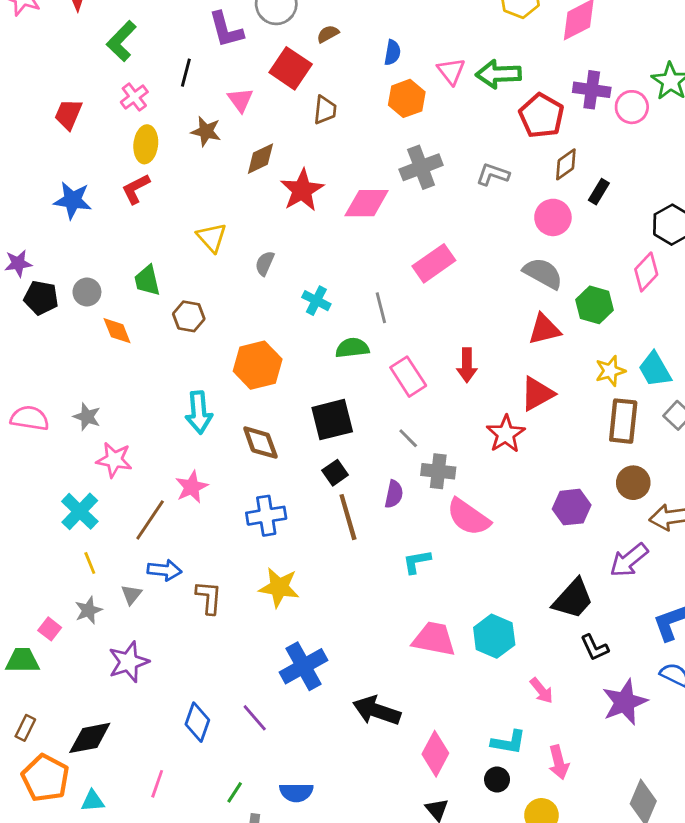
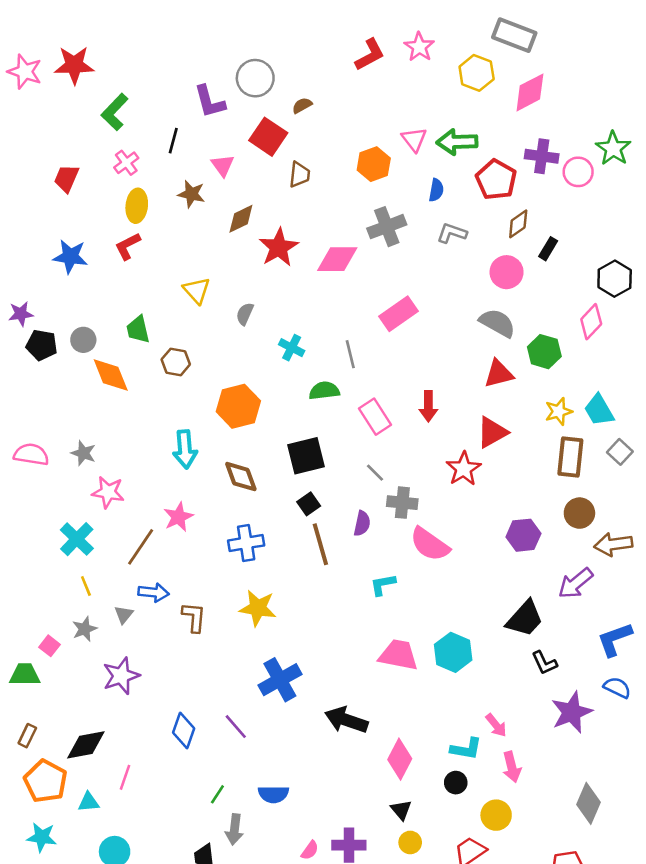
blue semicircle: (392, 53) -> (436, 190), moved
orange diamond: (117, 331) -> (111, 375), size x1.4
pink arrow: (541, 691) -> (496, 725), moved
pink line: (157, 784) -> (125, 777), moved

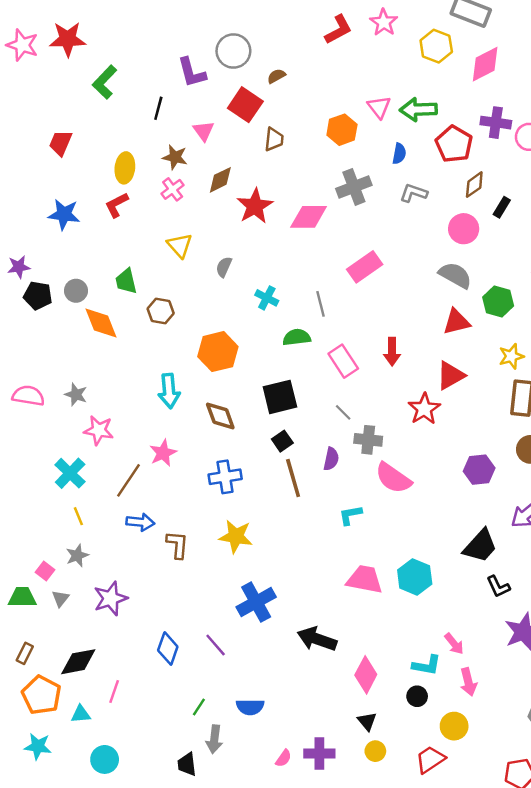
pink cross: (126, 163) -> (173, 189), moved
gray triangle: (124, 615) -> (60, 598), moved

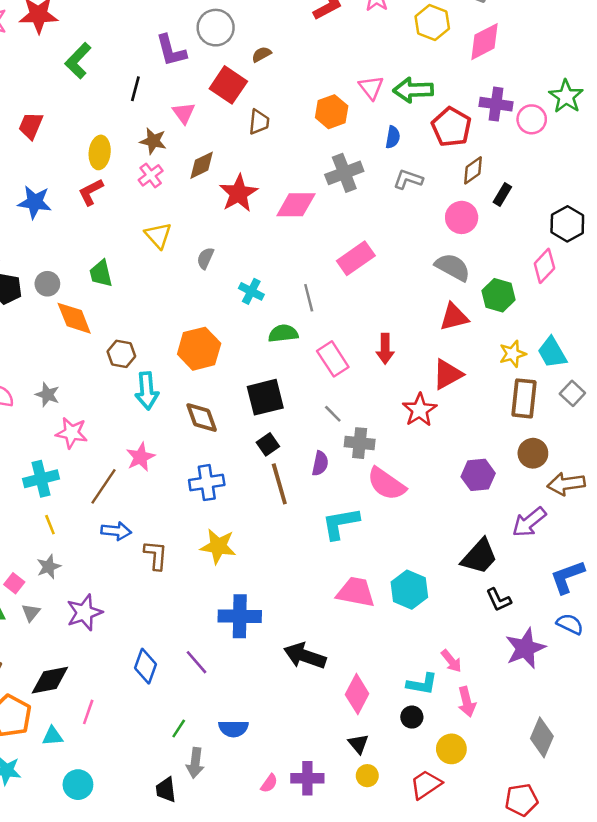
brown hexagon: (161, 311) -> (121, 354), moved
cyan cross: (70, 473) -> (41, 479), turned 32
cyan L-shape: (350, 515) -> (341, 523), size x1.5
blue cross: (256, 602) -> (240, 616), turned 30

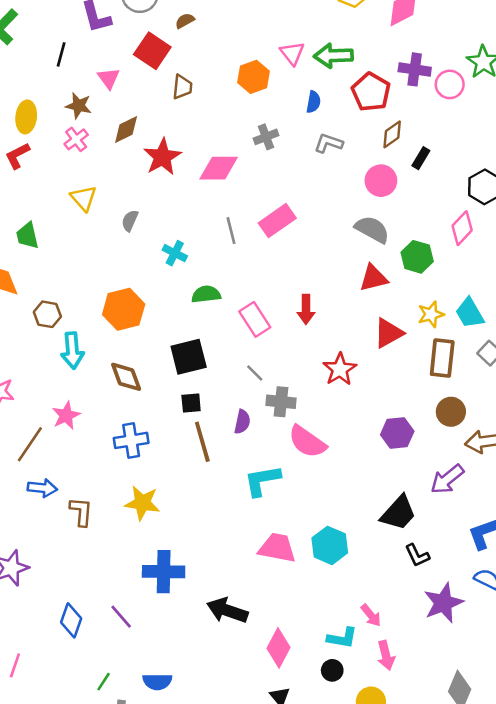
gray cross: (344, 173) -> (266, 137), size x0.7
gray line: (309, 298) -> (231, 231), moved
red triangle: (448, 374) -> (388, 333), moved
black square: (268, 444) -> (191, 403), turned 30

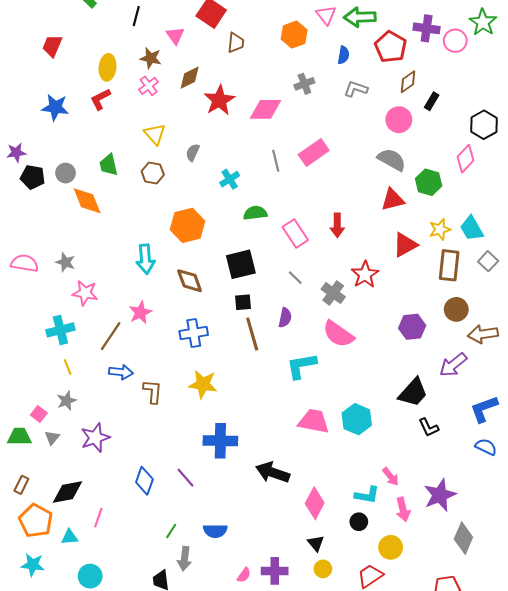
cyan cross: (175, 253) -> (230, 179), turned 30
brown hexagon: (47, 314) -> (153, 173), moved
gray cross: (281, 402) -> (333, 293), moved, turned 30
purple star: (443, 603) -> (440, 495), moved

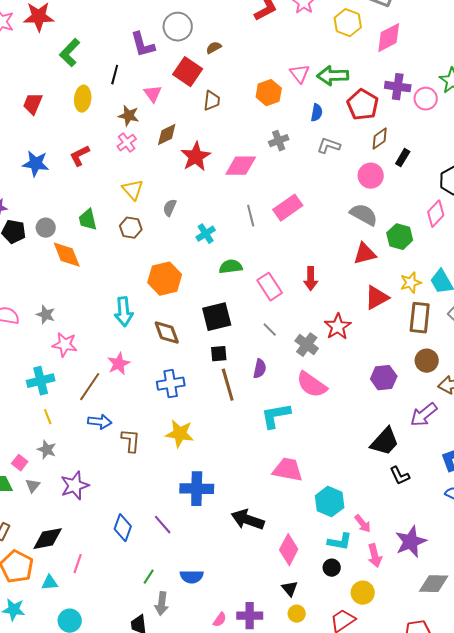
yellow ellipse: (108, 67) -> (83, 99), moved
gray star: (67, 401) -> (47, 450), turned -30
cyan hexagon: (357, 419) -> (330, 502), moved
gray diamond: (463, 538) -> (434, 584), turned 68

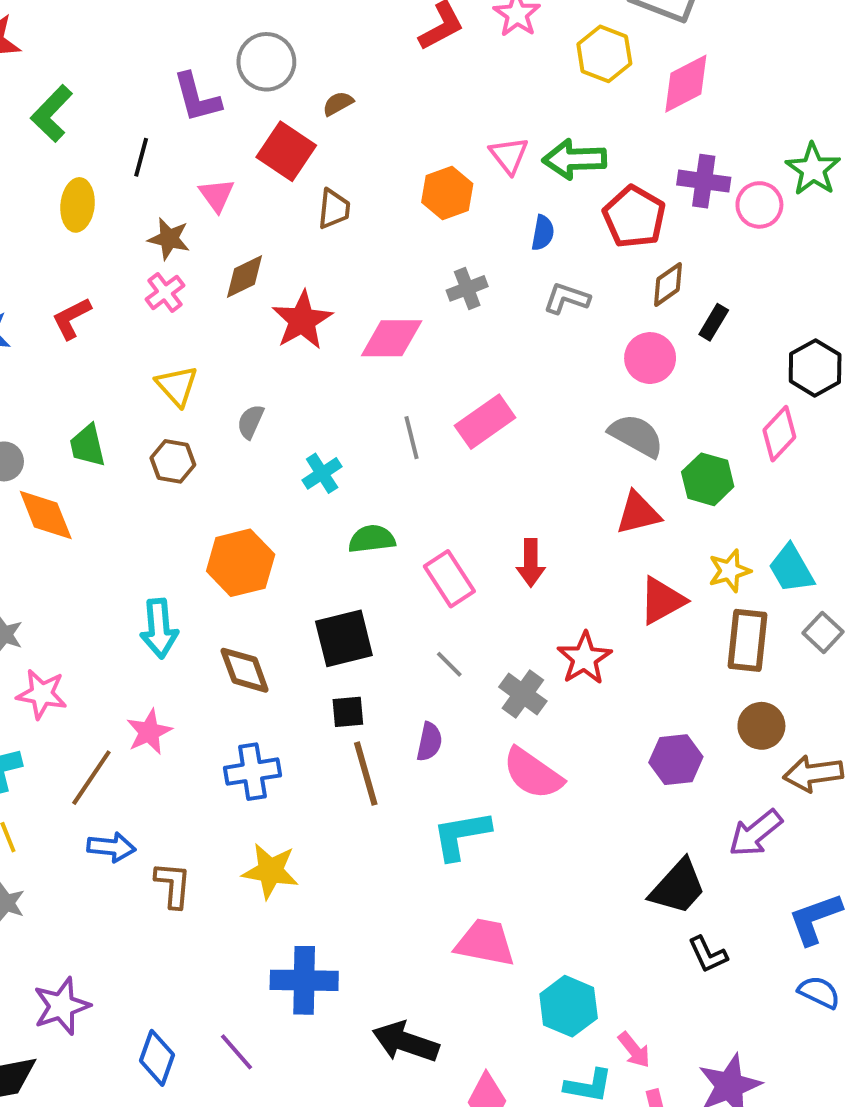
purple star: (75, 486) -> (62, 1006), moved

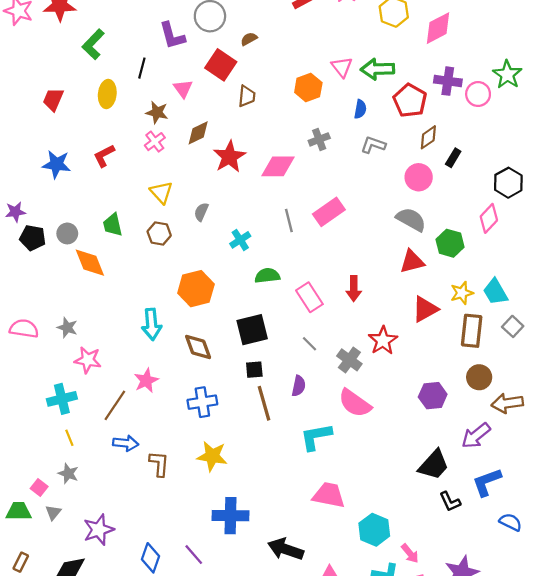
blue L-shape: (815, 919) -> (487, 482), moved

